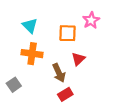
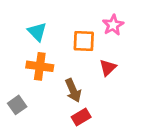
red triangle: (78, 59) -> (108, 68), moved

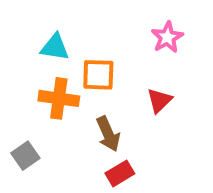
cyan triangle: (37, 32) -> (55, 47), turned -36
orange square: (84, 41) -> (98, 75), moved

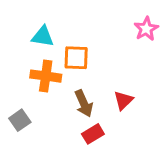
pink star: (167, 37) -> (146, 29), moved
red triangle: (159, 100) -> (123, 100), moved

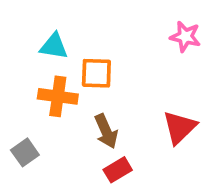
pink star: (146, 29) -> (185, 37), turned -30
red triangle: (123, 100) -> (180, 127), moved, size x1.4

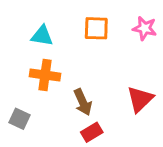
orange square: (96, 73) -> (96, 28), moved
gray square: (25, 152) -> (19, 119), turned -30

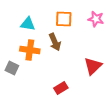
brown arrow: (83, 102) -> (55, 42), moved
gray square: (19, 119) -> (12, 68), moved

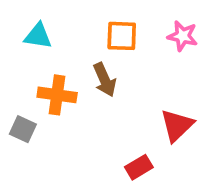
cyan triangle: (28, 24) -> (38, 36), moved
red rectangle: (61, 88) -> (139, 167), moved

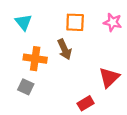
cyan triangle: (38, 36) -> (23, 22), turned 42
gray square: (23, 129) -> (26, 87), moved

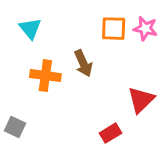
orange square: (75, 22) -> (114, 29), moved
gray square: (26, 87) -> (15, 127), moved

